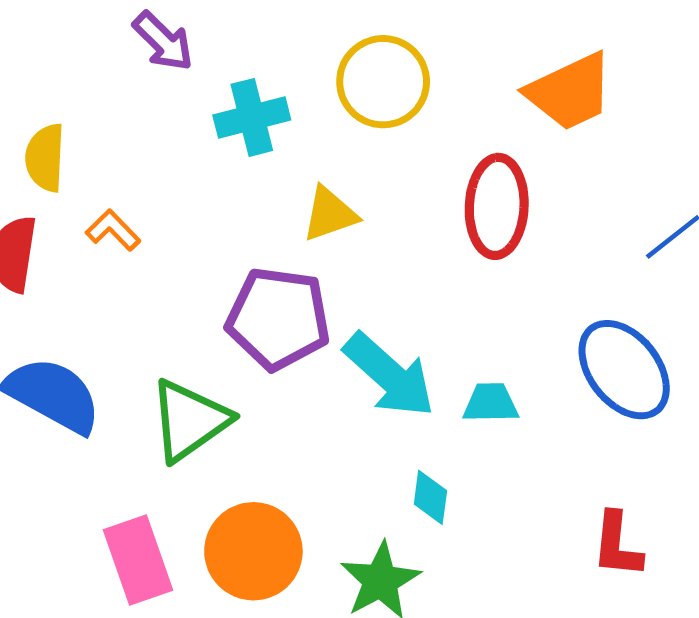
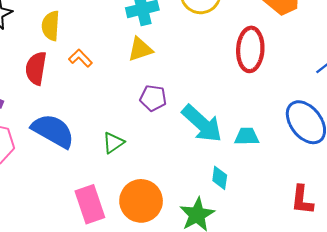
yellow triangle: (330, 214) -> (140, 49), moved
purple pentagon: (278, 318) -> (153, 98), size x0.6
green triangle: (189, 420) -> (113, 143), size x0.6

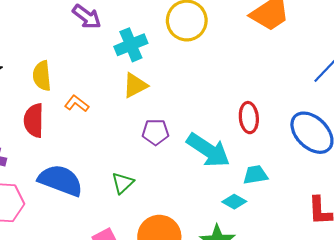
red ellipse: (250, 49) -> (249, 118), moved, size x0.7
cyan trapezoid: (247, 136) -> (255, 175), moved
cyan diamond: (220, 178) -> (234, 202), turned -60

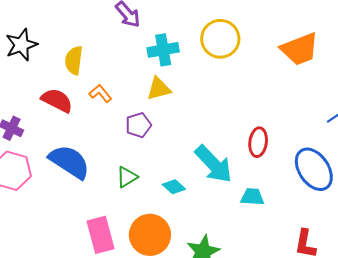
red semicircle: (34, 120) -> (57, 100), turned 104
purple pentagon: (155, 132) -> (138, 125), moved, turned -30
cyan diamond: (234, 202) -> (174, 187), moved

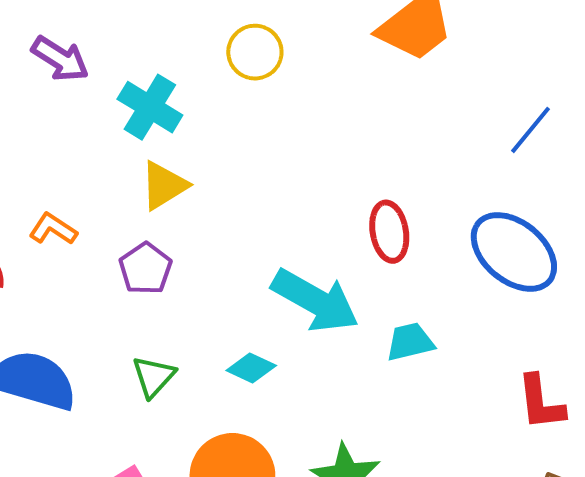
yellow circle: (220, 39) -> (255, 52), size x0.7
cyan cross: (163, 50) -> (150, 107), turned -32

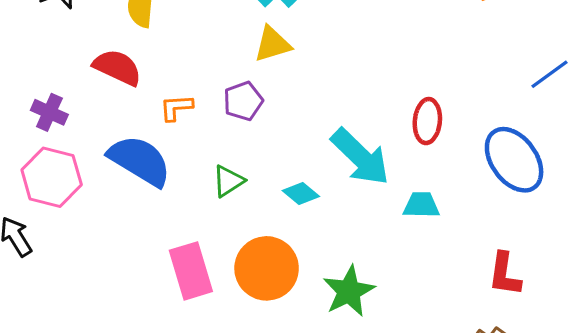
orange L-shape: (53, 229) -> (176, 108), moved, turned -52

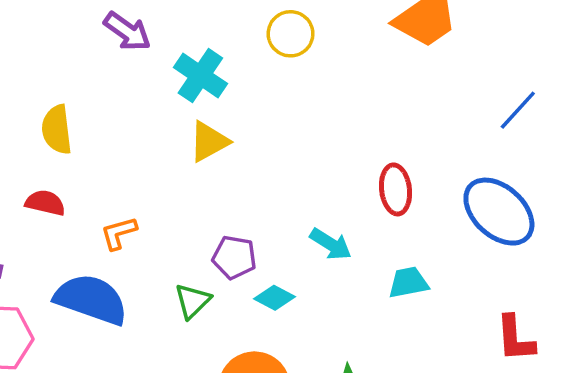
red semicircle: (117, 67) -> (45, 203), size x0.7
purple pentagon: (243, 101) -> (234, 257), moved, turned -30
cyan arrow: (360, 157) -> (331, 244), size x0.6

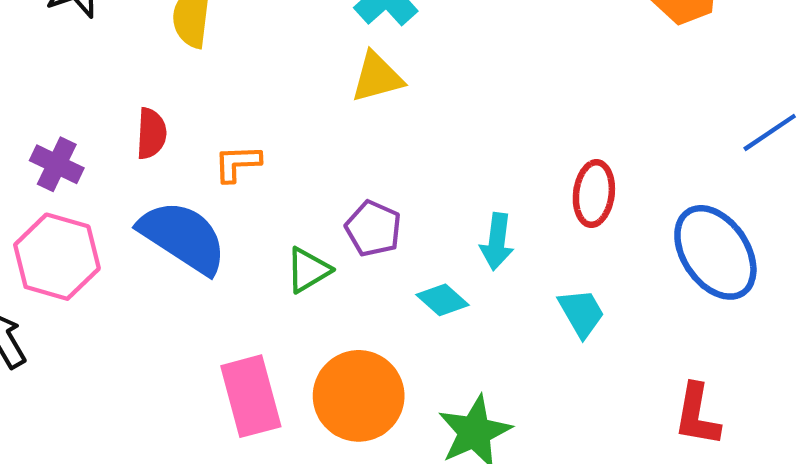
red semicircle: (45, 203) -> (151, 134), moved, turned 66
cyan arrow: (331, 244) -> (497, 242), turned 51
cyan trapezoid: (408, 282) -> (582, 313), turned 57
cyan diamond: (274, 298) -> (443, 300), moved

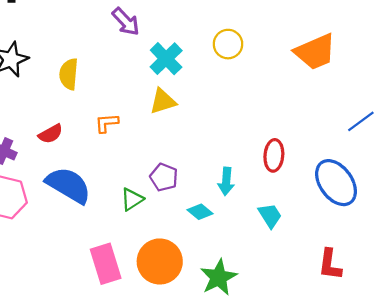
red semicircle: (151, 134) -> (51, 134), turned 60
orange L-shape: (237, 163) -> (107, 123), moved

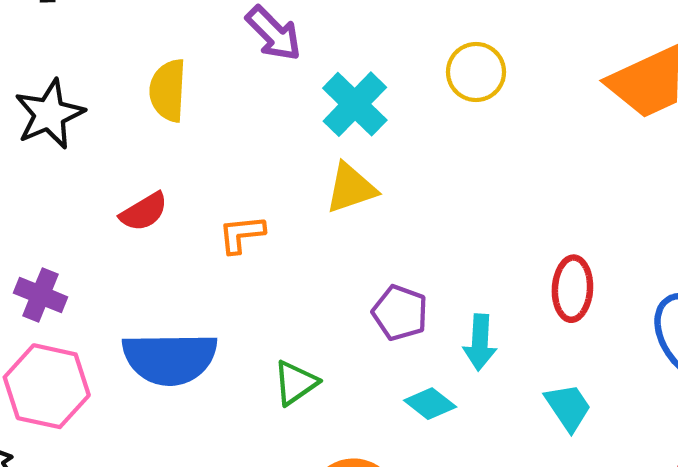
yellow semicircle: (69, 74) -> (168, 90), moved
red semicircle: (51, 134) -> (144, 212), moved
purple pentagon: (164, 177) -> (400, 313), moved
blue semicircle: (68, 185) -> (170, 358), turned 150

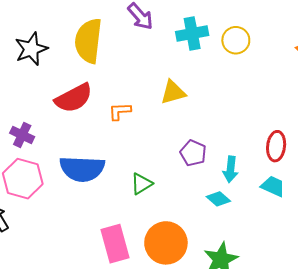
yellow semicircle: (168, 90) -> (88, 41), size x1.5
cyan cross: (355, 104) -> (192, 34), moved, turned 32
red semicircle: (144, 212) -> (74, 98), size x1.6
cyan diamond: (430, 404) -> (218, 199), moved
cyan trapezoid: (568, 407) -> (273, 186), moved, turned -35

